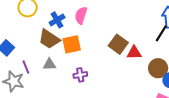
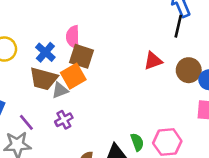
brown square: (118, 44) -> (82, 56), moved
gray triangle: (49, 64) -> (60, 90), moved
purple cross: (80, 75) -> (64, 120), moved

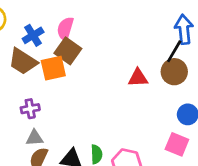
brown circle: (189, 70) -> (174, 72), moved
gray triangle: (60, 90) -> (35, 138), moved

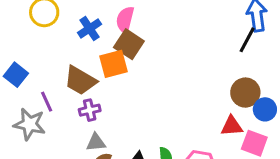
brown trapezoid: (23, 61) -> (80, 81), moved
brown circle: (174, 72) -> (245, 93), moved
red triangle: (138, 78) -> (232, 126), moved

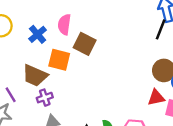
brown square: (129, 44) -> (85, 44), moved
orange square: (114, 64) -> (59, 60), turned 35

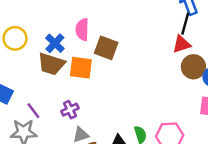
brown trapezoid: (35, 75) -> (51, 64), moved
red triangle: (156, 98) -> (182, 44), moved

